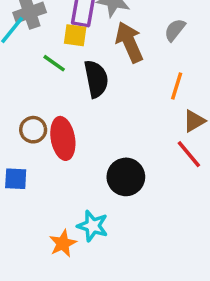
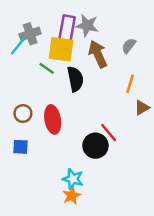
yellow square: (75, 35) -> (61, 49), size x1.6
brown circle: (33, 130) -> (23, 114), moved
red line: (189, 154) -> (109, 133), moved
orange star: (63, 243) -> (72, 196), moved

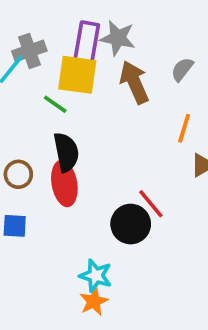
black semicircle: (75, 79) -> (66, 152), moved

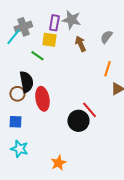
purple rectangle: (86, 44) -> (54, 23), size x0.7
yellow square: (77, 75) -> (49, 40), size x0.7
brown arrow: (134, 82) -> (80, 44), size x0.7
black semicircle: (66, 152) -> (26, 82), moved
cyan star: (96, 276) -> (19, 149), moved

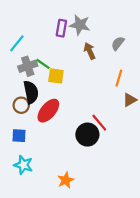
gray cross: (23, 27) -> (28, 66), moved
yellow square: (49, 40) -> (56, 76), moved
red ellipse: (42, 99) -> (48, 111), turned 50

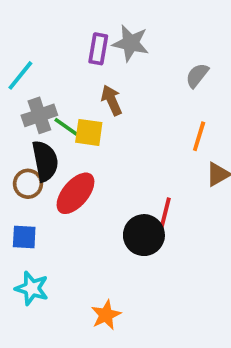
brown arrow: (90, 51) -> (112, 100), moved
green line: (43, 64) -> (66, 127), moved
red line: (99, 123) -> (165, 214), turned 54

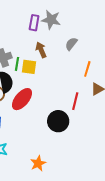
gray semicircle: (197, 75) -> (71, 44), moved
green line: (66, 127) -> (17, 64), turned 64
red line: (165, 214) -> (75, 101), moved

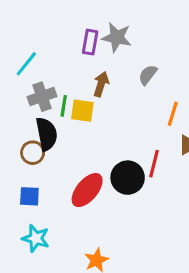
brown arrow: (41, 50) -> (101, 84), turned 42
red ellipse: (22, 99) -> (87, 190), moved
black circle: (58, 121) -> (128, 178), moved

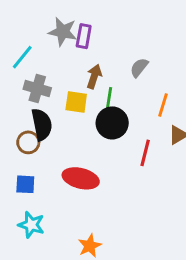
gray star: (117, 37) -> (63, 32), moved
gray cross: (42, 97) -> (37, 89), turned 35
green line: (64, 106) -> (109, 98), moved
black circle: (128, 178) -> (112, 123), moved
red ellipse: (87, 190) -> (81, 178), turned 64

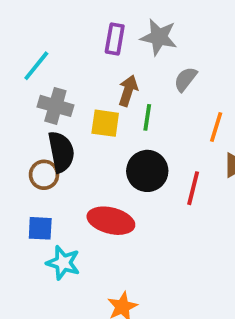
gray star: (63, 32) -> (159, 37), moved
black circle: (112, 123) -> (147, 171), moved
cyan star: (31, 225) -> (63, 263), moved

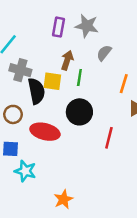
black semicircle: (61, 152) -> (36, 91), moved
red line: (193, 188) -> (109, 138), moved
red ellipse: (111, 221) -> (45, 132), moved

